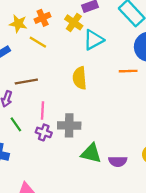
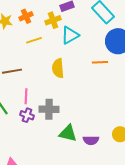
yellow cross: (74, 22) -> (53, 20), turned 35
yellow line: (38, 42) -> (34, 40), moved, turned -49

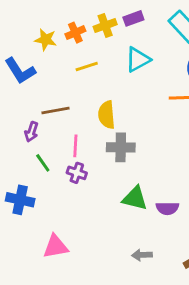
yellow cross: (53, 20) -> (105, 26), moved
yellow semicircle: (58, 68) -> (107, 115), moved
gray cross: (49, 109) -> (121, 147), moved

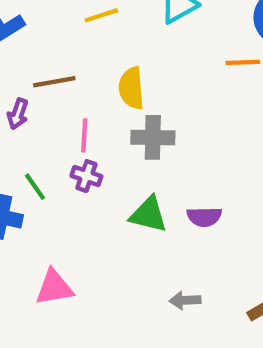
green line: (43, 163) -> (35, 187), moved
green triangle: (135, 198) -> (149, 215), moved
purple semicircle: (167, 208) -> (204, 217), moved

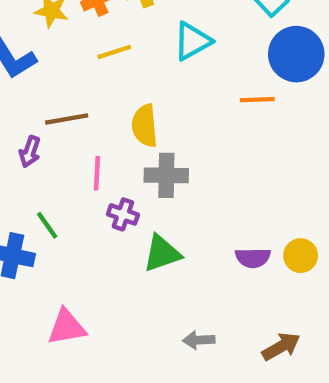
purple cross: (86, 176) -> (123, 214), moved
green triangle: (149, 215) -> (162, 253), turned -33
purple semicircle: (204, 217) -> (253, 258), moved

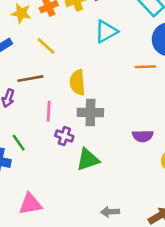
yellow line: (114, 52) -> (46, 46), moved, turned 60
purple semicircle: (253, 258) -> (143, 136), moved

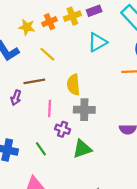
green line: (19, 143) -> (41, 149), moved

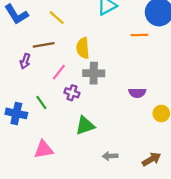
pink line: (50, 109) -> (59, 72), turned 35
green line: (41, 149) -> (41, 103), moved
green triangle: (82, 149) -> (85, 125), moved

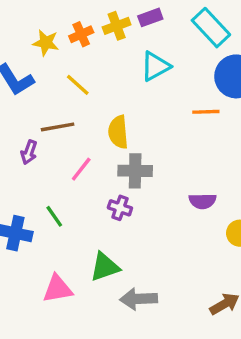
purple cross: (72, 93) -> (120, 208), moved
green triangle: (85, 125) -> (105, 267), moved
gray arrow: (110, 156) -> (138, 299), moved, size x1.5

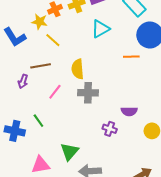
yellow star: (46, 43) -> (40, 22), moved
purple cross: (120, 208) -> (110, 129), moved
green triangle: (105, 267) -> (69, 152), turned -30

